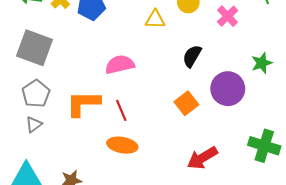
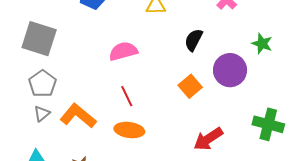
green star: (262, 63) -> (262, 44), turned -30
orange L-shape: (83, 103) -> (78, 116), moved, turned 42

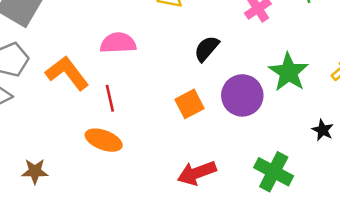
green star: (262, 44) -> (289, 72), size x1.5
orange L-shape: (78, 116) -> (67, 73), moved

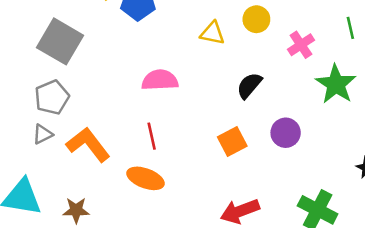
green star: (289, 72) -> (336, 84), moved
orange L-shape: (67, 73) -> (88, 145), moved
purple circle: (242, 95) -> (286, 133), size x0.7

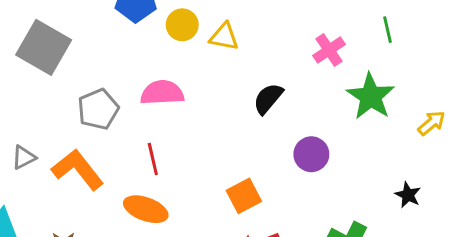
yellow circle: (256, 19) -> (182, 25), moved
gray pentagon: (52, 97) -> (98, 109), moved
orange square: (232, 141) -> (244, 196), moved

